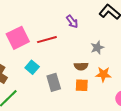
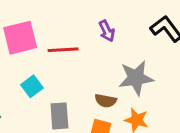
gray star: (97, 48) -> (136, 78), size x1.6

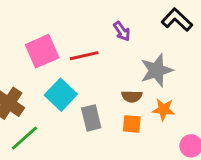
cyan square: (32, 86) -> (61, 95), size x1.5

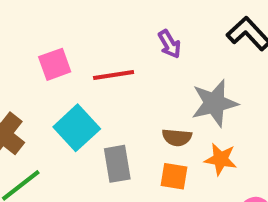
pink square: (42, 51) -> (55, 64), size x0.7

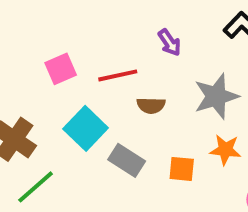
brown semicircle: (177, 137) -> (151, 105), moved
gray rectangle: (117, 164) -> (127, 160), turned -44

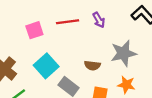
red line: (118, 75) -> (68, 22), moved
brown semicircle: (151, 105) -> (92, 65), moved

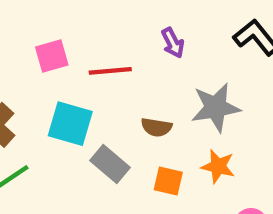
red line: (68, 22) -> (110, 71), moved
cyan square: (46, 66) -> (70, 124), turned -35

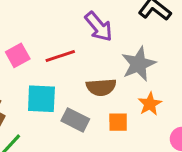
purple arrow: (173, 43) -> (99, 27), size x1.5
brown semicircle: (156, 127) -> (101, 87), size x1.4
orange star: (218, 166) -> (150, 104), turned -30

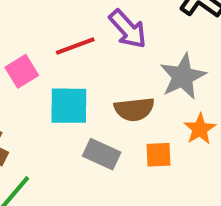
red line: (60, 56) -> (75, 46), moved
cyan square: (41, 99) -> (69, 106), moved

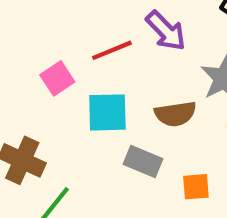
orange square: (159, 155) -> (196, 187), moved

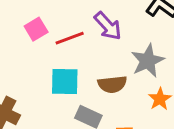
pink square: (57, 78) -> (36, 29), moved

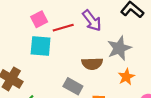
cyan square: (65, 82) -> (41, 46), moved

